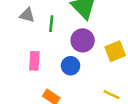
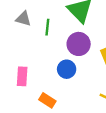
pink rectangle: (34, 61) -> (22, 76), moved

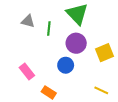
pink rectangle: (22, 76) -> (27, 71), turned -42

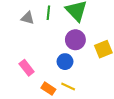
green line: (49, 29) -> (48, 13), moved
yellow line: (101, 90) -> (68, 86), moved

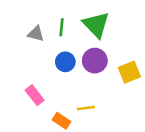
blue circle: (65, 62) -> (65, 62), moved
yellow line: (68, 86) -> (86, 108), moved, turned -32

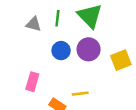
pink rectangle: (35, 95) -> (32, 82), turned 54

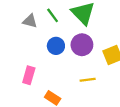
green line: (57, 18) -> (53, 15), turned -42
yellow line: (80, 94) -> (88, 80), moved

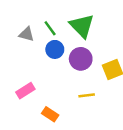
blue circle: (56, 46) -> (55, 49), moved
pink rectangle: (29, 75) -> (25, 91), turned 42

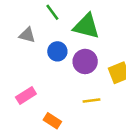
green triangle: (82, 26) -> (86, 26), turned -32
green line: (50, 28) -> (52, 12), moved

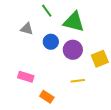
pink rectangle: (26, 96) -> (26, 77), turned 49

